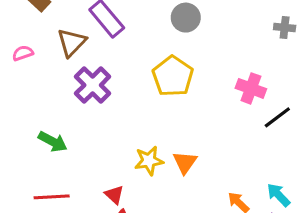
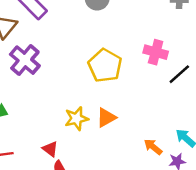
yellow pentagon: (173, 76) -> (105, 66), moved
orange triangle: (185, 162) -> (106, 118), turned 30

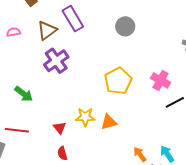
red triangle: (50, 149) -> (60, 128), moved

